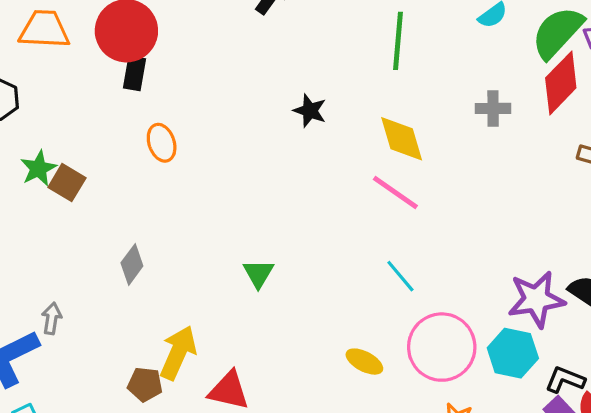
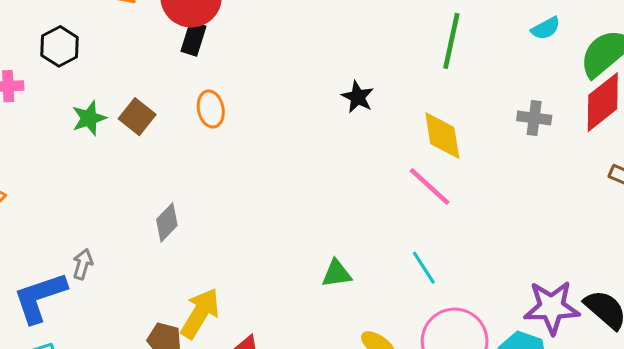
brown square: (67, 183) -> (137, 117), moved
green triangle: (258, 273) -> (337, 274), moved, turned 44

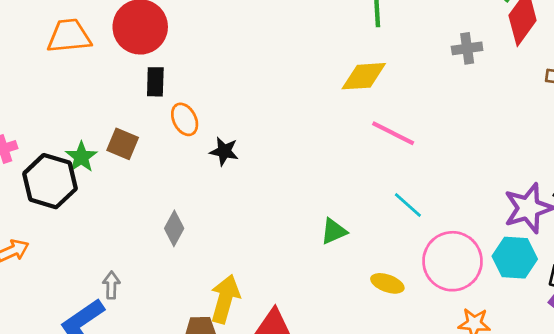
black rectangle: (193, 39) -> (155, 82), moved
black hexagon: (60, 46) -> (50, 181), moved, size x1.5
black star: (358, 97) -> (224, 151), moved
yellow diamond: (442, 136) -> (364, 76), moved, turned -69

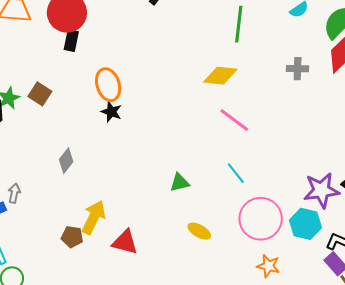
black rectangle: (155, 82) -> (71, 41), moved
orange ellipse: (185, 119) -> (108, 85), moved, size x1.4
yellow ellipse: (387, 283) -> (199, 231), moved

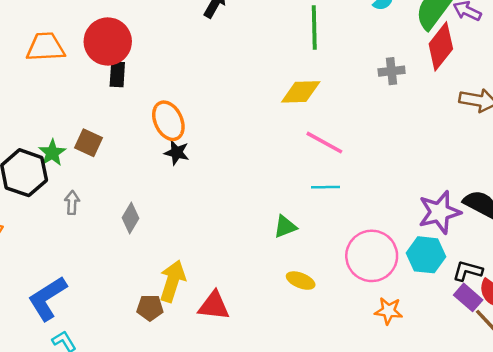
cyan line: (236, 173) -> (326, 187), moved, turned -45
green triangle: (180, 183) -> (285, 227), moved
gray arrow: (14, 193) -> (72, 203), moved

